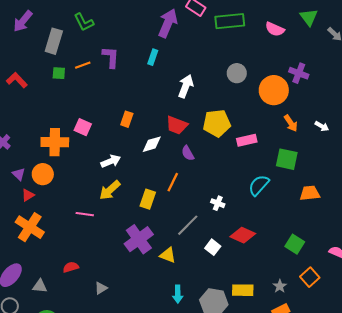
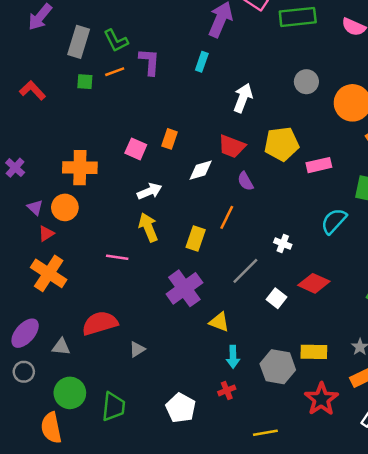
green L-shape: (84, 22) -> (116, 41), moved
pink square: (83, 127) -> (136, 149), moved
yellow arrow: (110, 190) -> (148, 227), turned 110
yellow triangle: (168, 255) -> (219, 322), moved
red semicircle: (71, 267) -> (100, 323), size x1.8

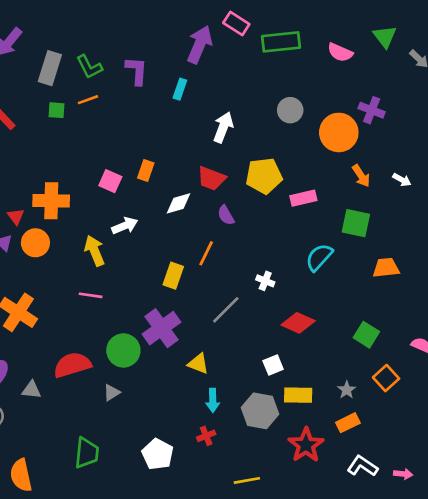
purple L-shape: (150, 62) -> (137, 71), moved
yellow arrow: (148, 227) -> (95, 251), moved
red triangle: (46, 234) -> (16, 217), moved, turned -35
white square: (277, 298) -> (273, 365), moved, turned 30
green circle: (70, 393) -> (123, 350), moved

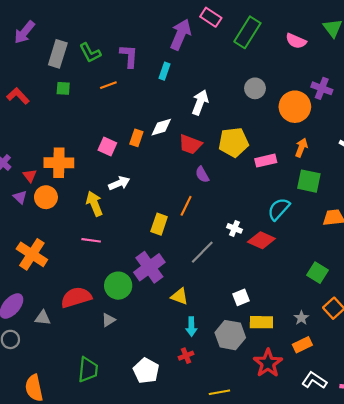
green rectangle: (281, 42) -> (247, 32), turned -52
orange line: (88, 100) -> (108, 85), moved
orange arrow: (361, 176) -> (301, 148), moved, turned -126
white diamond: (179, 203) -> (161, 127), moved
red diamond: (298, 323) -> (261, 240), moved

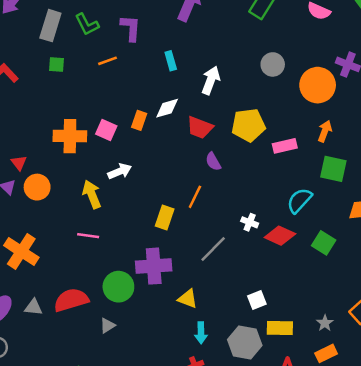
cyan rectangle: (164, 71) -> (171, 61), moved, turned -35
orange cross: (59, 163) -> (70, 136), moved
purple cross: (149, 267) -> (154, 266), turned 32
green square: (317, 273) -> (324, 243), moved
gray triangle: (43, 318) -> (33, 307), moved

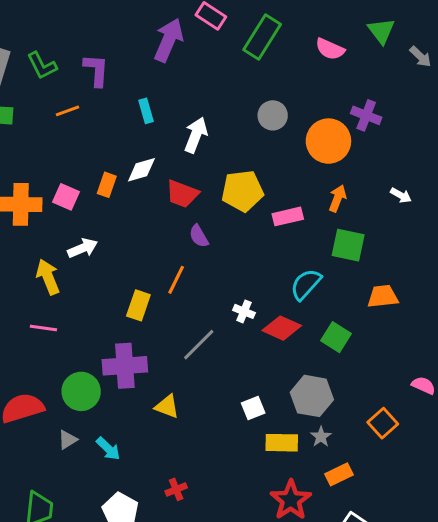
gray star: (325, 323) -> (321, 437), moved
cyan arrow: (201, 333) -> (108, 449), moved, turned -45
gray hexagon: (245, 343) -> (312, 396), moved

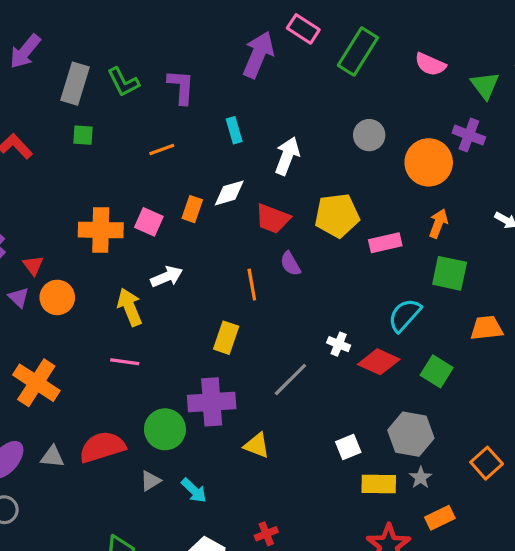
green triangle: (381, 31) -> (485, 85), moved
orange line: (68, 111) -> (162, 150), moved
orange line: (176, 280) -> (252, 285), moved, turned -36

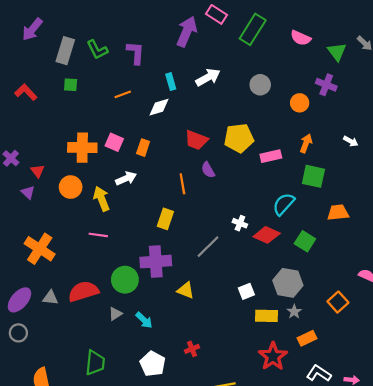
white arrow: (287, 156) -> (208, 77), moved, turned 40
orange circle: (429, 162) -> (300, 103), size x0.6
white diamond: (229, 193) -> (159, 107), moved
orange rectangle: (192, 209) -> (143, 148), moved
orange circle: (57, 297) -> (71, 187), moved

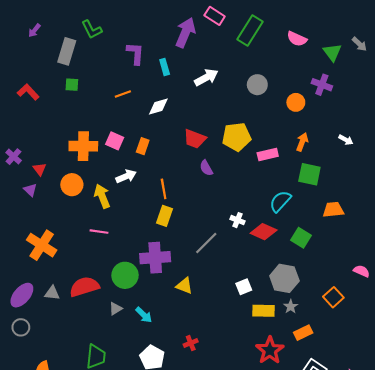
purple arrow: (32, 29) -> (34, 30), size x0.6
green L-shape: (97, 50) -> (92, 29), moved
cyan rectangle: (171, 82) -> (165, 67), moved
orange line: (182, 184) -> (164, 189), moved

